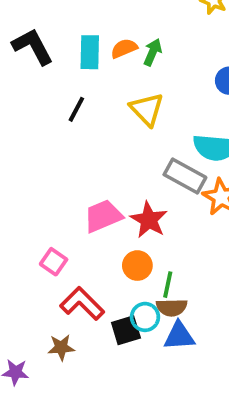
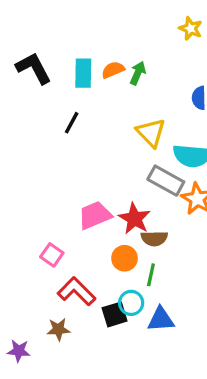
yellow triangle: (147, 109) -> (151, 133), moved
brown semicircle: (172, 307) -> (154, 238), moved

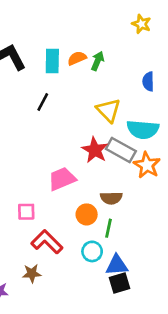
red star: (134, 219) -> (95, 150), moved
pink square: (52, 255) -> (26, 212), turned -36
black square: (115, 314) -> (119, 283), moved

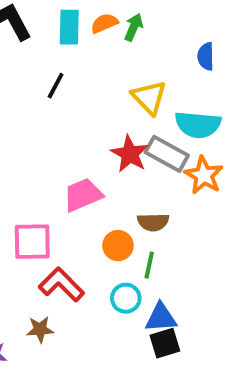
pink square: (26, 212) -> (32, 242), size x1.5

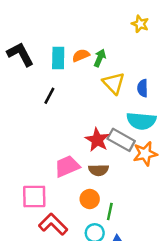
blue semicircle: (206, 56) -> (143, 88), moved
yellow triangle: (149, 97) -> (114, 83), moved
orange star: (204, 175) -> (145, 154), turned 30
brown semicircle: (153, 222) -> (98, 170), moved

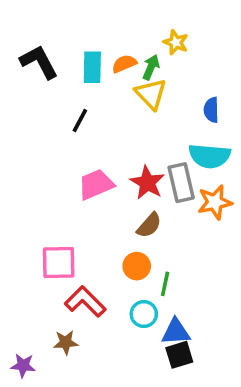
yellow star: (140, 24) -> (176, 42), moved
yellow triangle: (114, 83) -> (151, 94), moved
gray rectangle: (121, 140) -> (181, 183), turned 48
pink trapezoid: (67, 166) -> (96, 184), moved
brown semicircle: (98, 170) -> (149, 225), turned -48

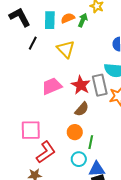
yellow triangle: (151, 94) -> (66, 49), moved
black line: (80, 121) -> (33, 43), moved
red L-shape: (85, 302) -> (46, 152), turned 100

